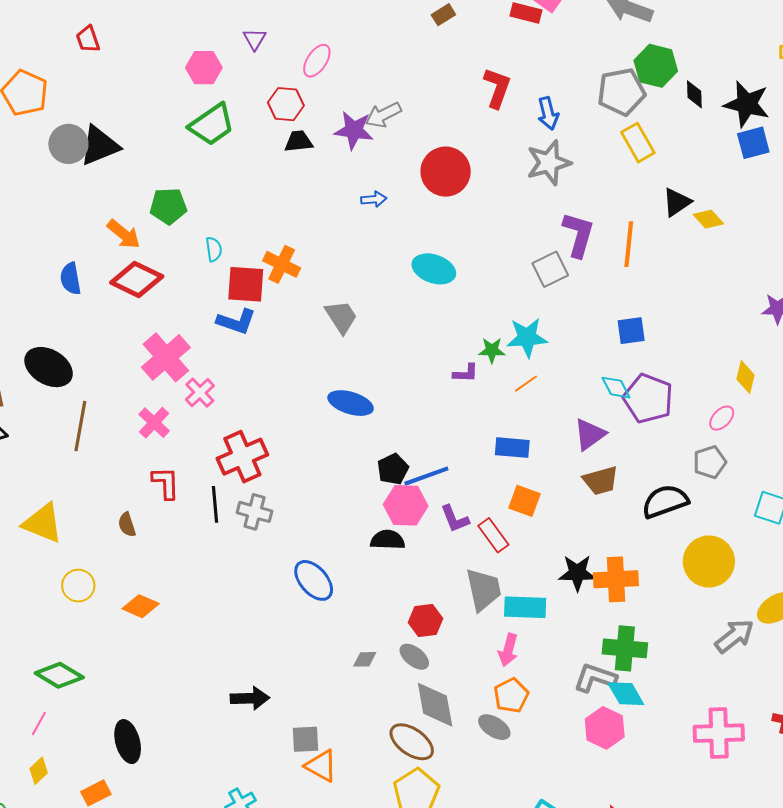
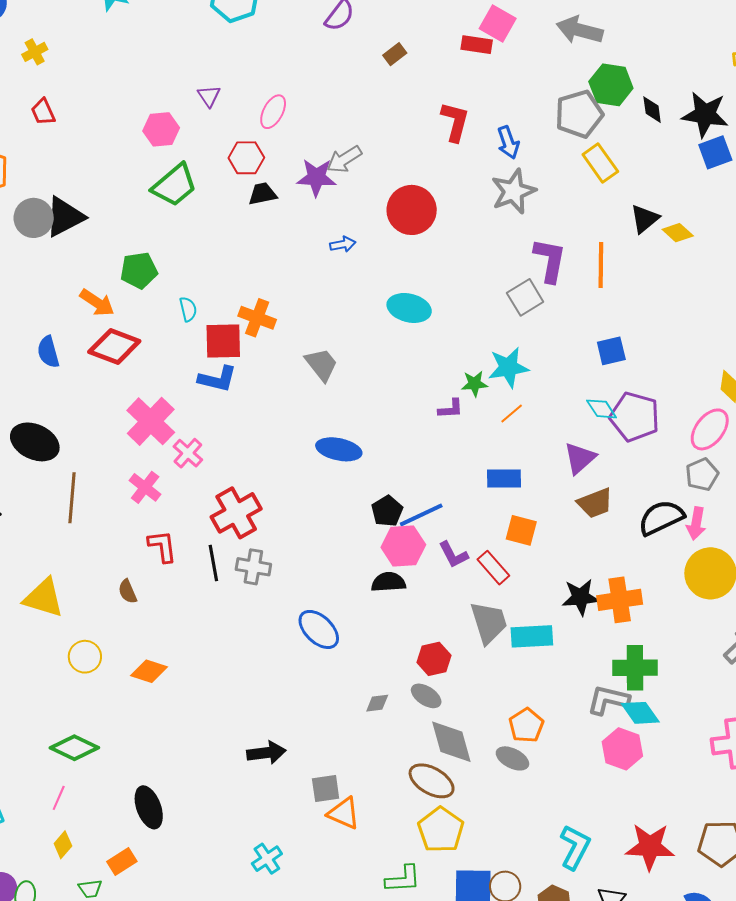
pink ellipse: (722, 418) -> (710, 429), size x1.6
pink arrow: (508, 650) -> (696, 523), moved

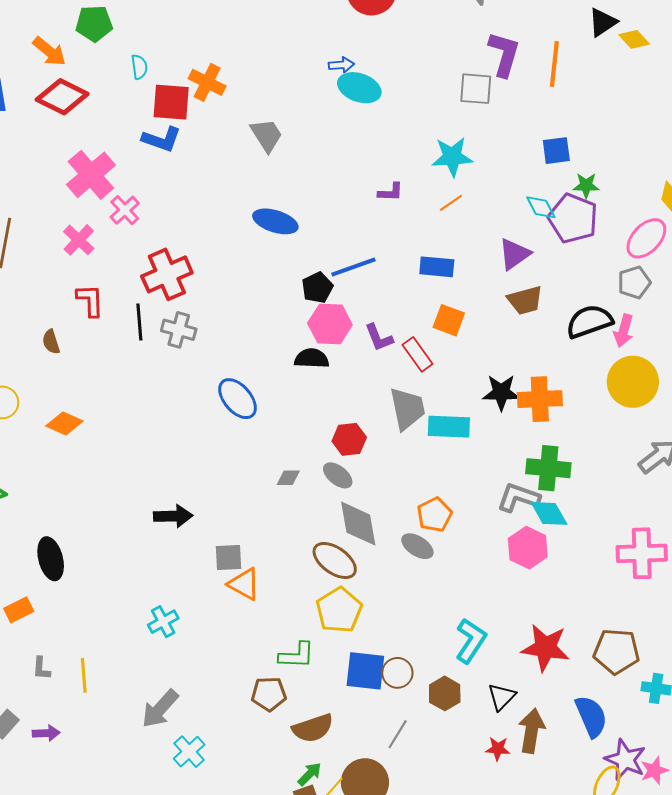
blue arrow: (343, 244) -> (341, 65), moved
gray square: (525, 297) -> (476, 89), turned 30
green star: (474, 384) -> (586, 185), moved
blue line: (421, 515) -> (353, 267), moved

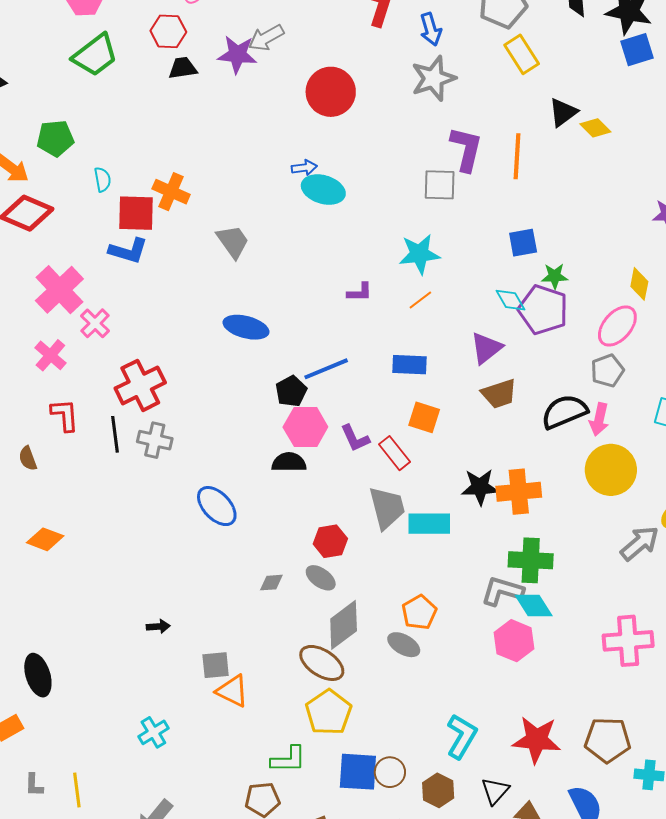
black arrow: (173, 516) -> (158, 626), size x0.6
gray diamond: (358, 524) -> (344, 625), turned 66

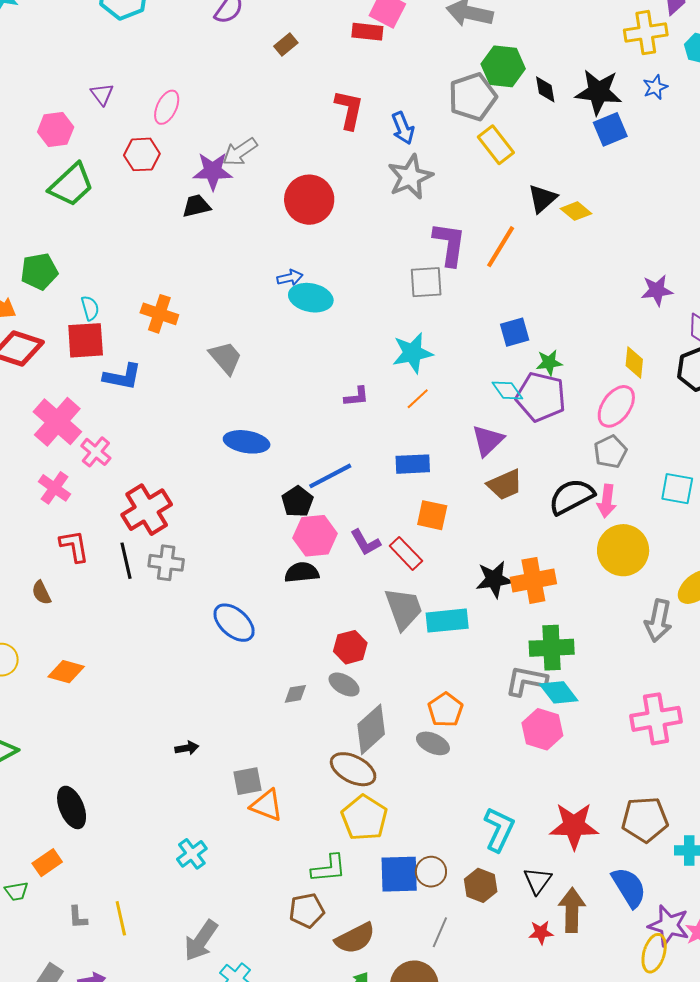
black trapezoid: (183, 68) -> (196, 206), moved
orange line: (517, 156) -> (501, 247), turned 33
red square: (136, 213) -> (86, 340), moved
gray arrow: (640, 543) -> (658, 621), turned 147

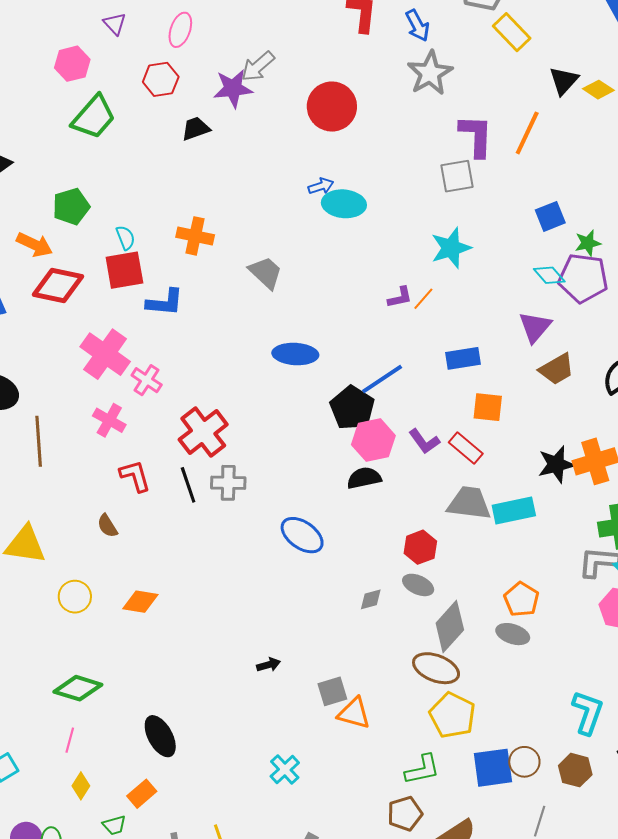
black trapezoid: (196, 206) -> (196, 129), moved
orange line: (418, 399) -> (423, 299), moved
black pentagon: (297, 502) -> (352, 408), size x1.4
gray trapezoid: (404, 609) -> (469, 503), turned -57

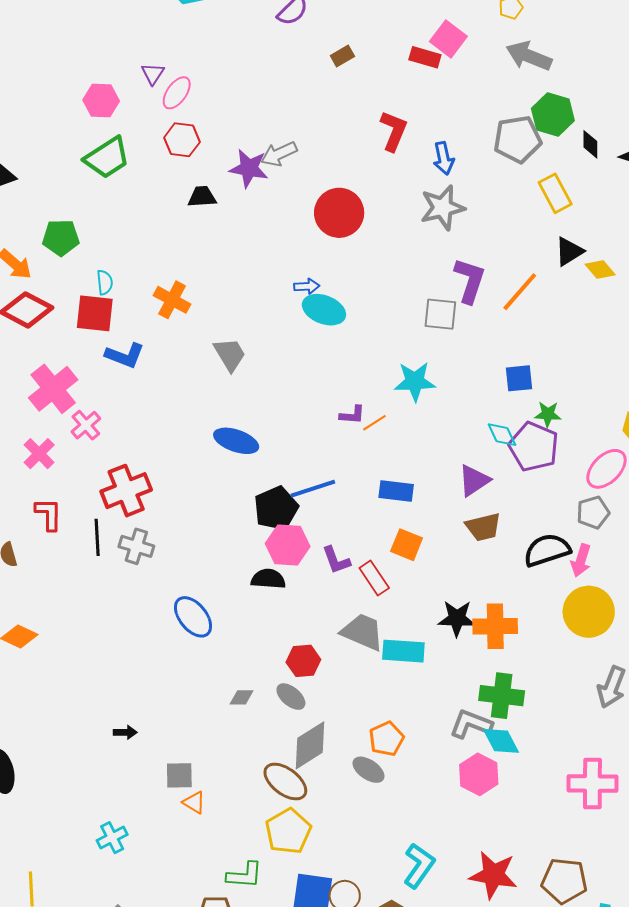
pink ellipse: (180, 30) -> (177, 93), moved
yellow rectangle: (512, 32) -> (555, 193), moved
orange triangle: (354, 713) -> (194, 802), size x0.7

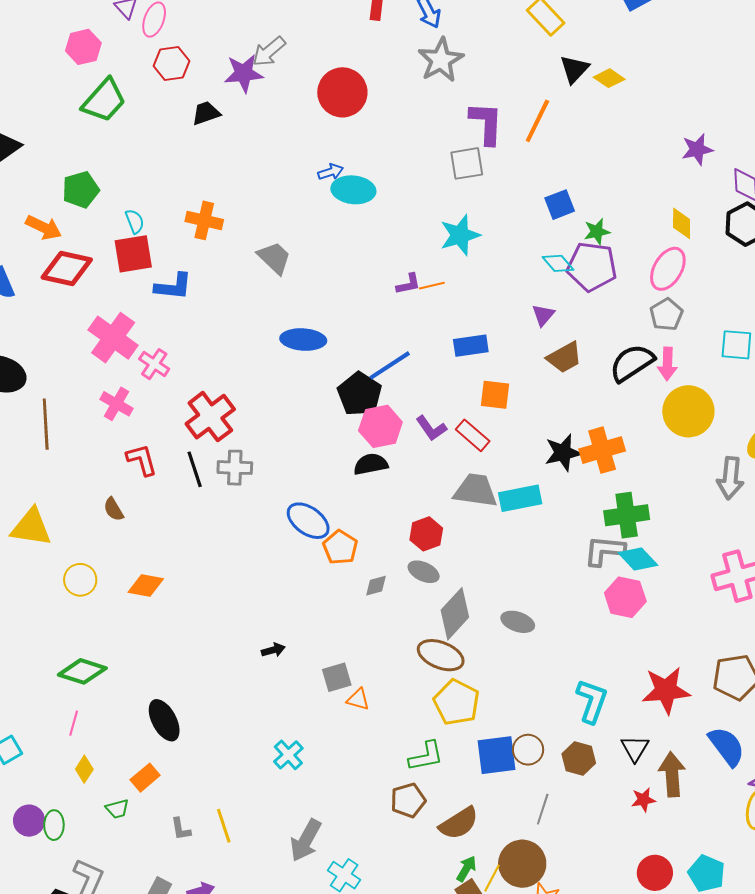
orange line: (374, 423) -> (432, 286), turned 35
purple triangle: (474, 481) -> (543, 315), size x0.7
orange pentagon: (386, 739) -> (340, 547), moved

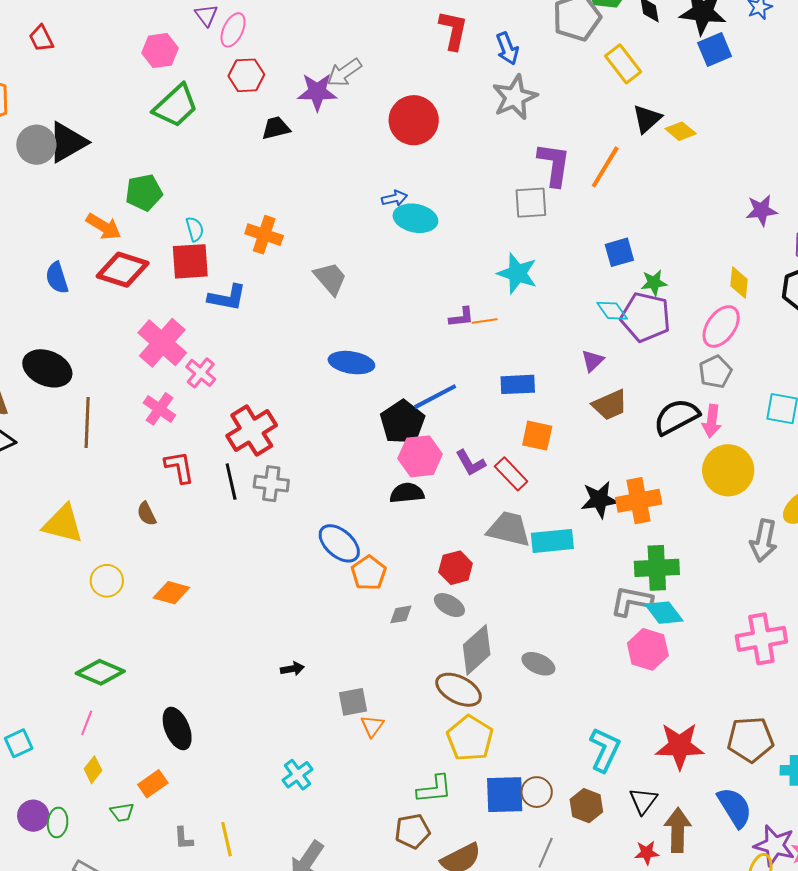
cyan star: (460, 235) -> (517, 273), turned 30
orange triangle: (358, 699) -> (372, 726), turned 45

